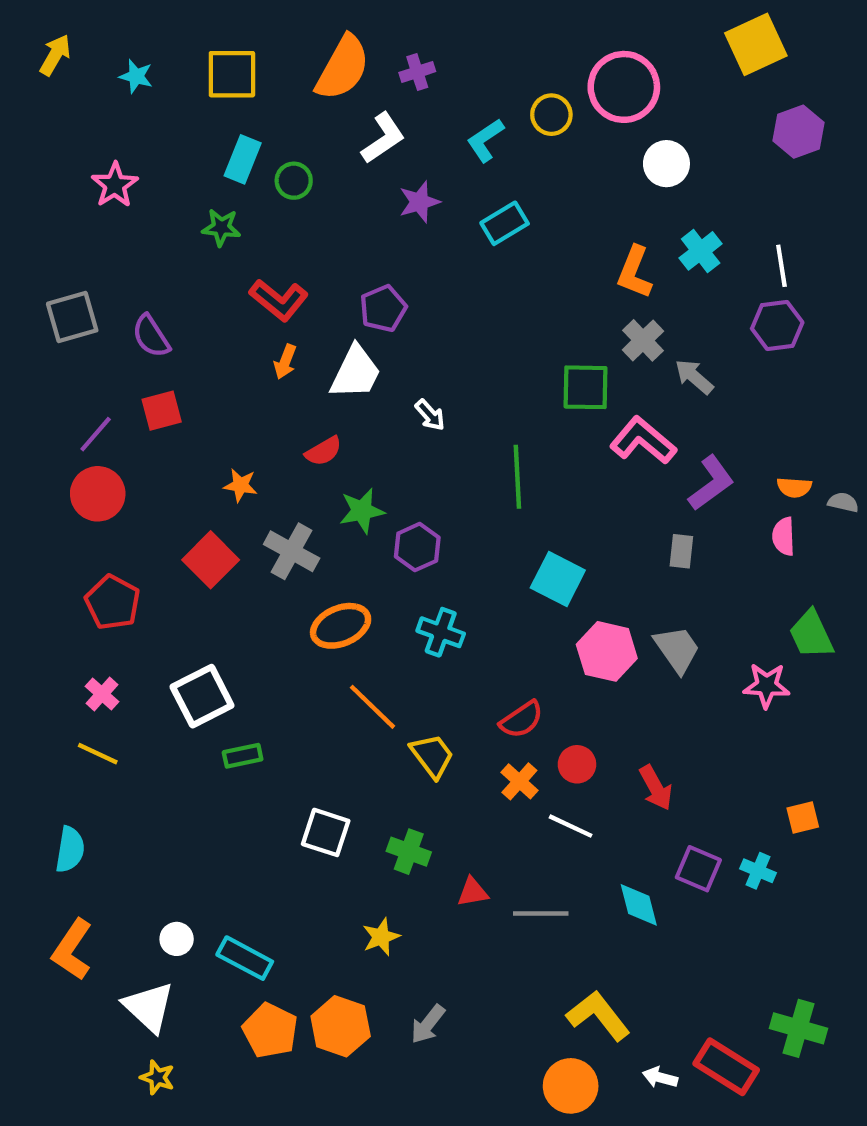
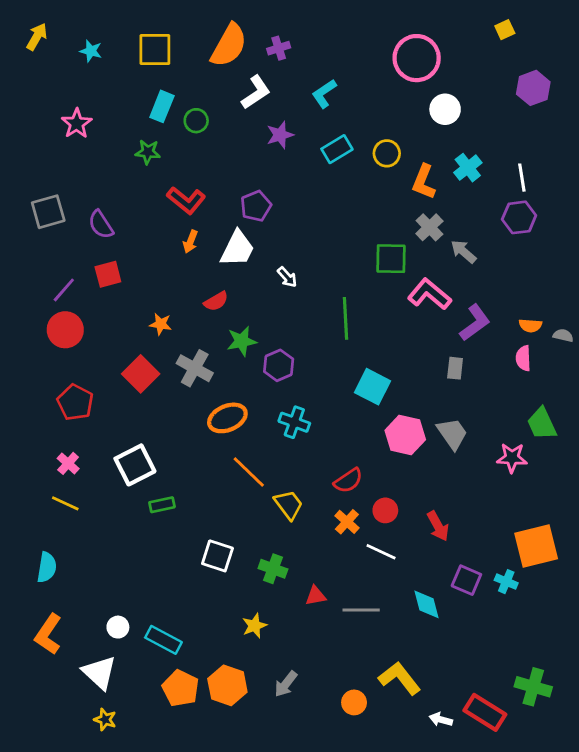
yellow square: (756, 44) -> (505, 30), size x0.5
yellow circle: (551, 115) -> (387, 153), moved
orange square: (803, 818) -> (536, 546), size x2.0
orange circle: (571, 1086) -> (354, 702), moved, size x0.7

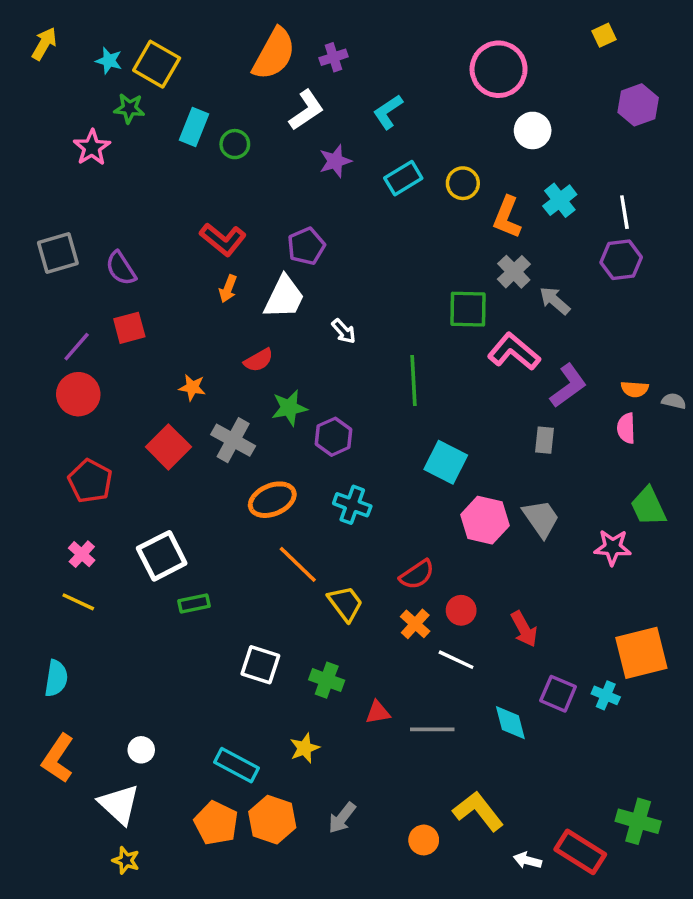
yellow square: (155, 50) -> (157, 64), moved, turned 30
green star: (148, 152) -> (129, 108), moved
cyan rectangle: (163, 640) -> (237, 765), moved

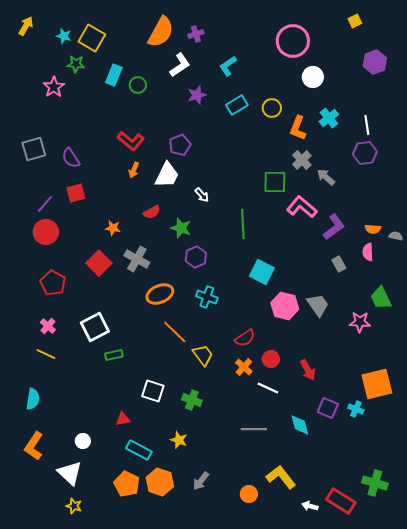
green star: (289, 408) -> (181, 228), moved, turned 30
gray rectangle: (544, 440) -> (339, 264), moved, turned -35
red triangle: (378, 712) -> (123, 419), moved
yellow star: (305, 748) -> (179, 440), turned -30

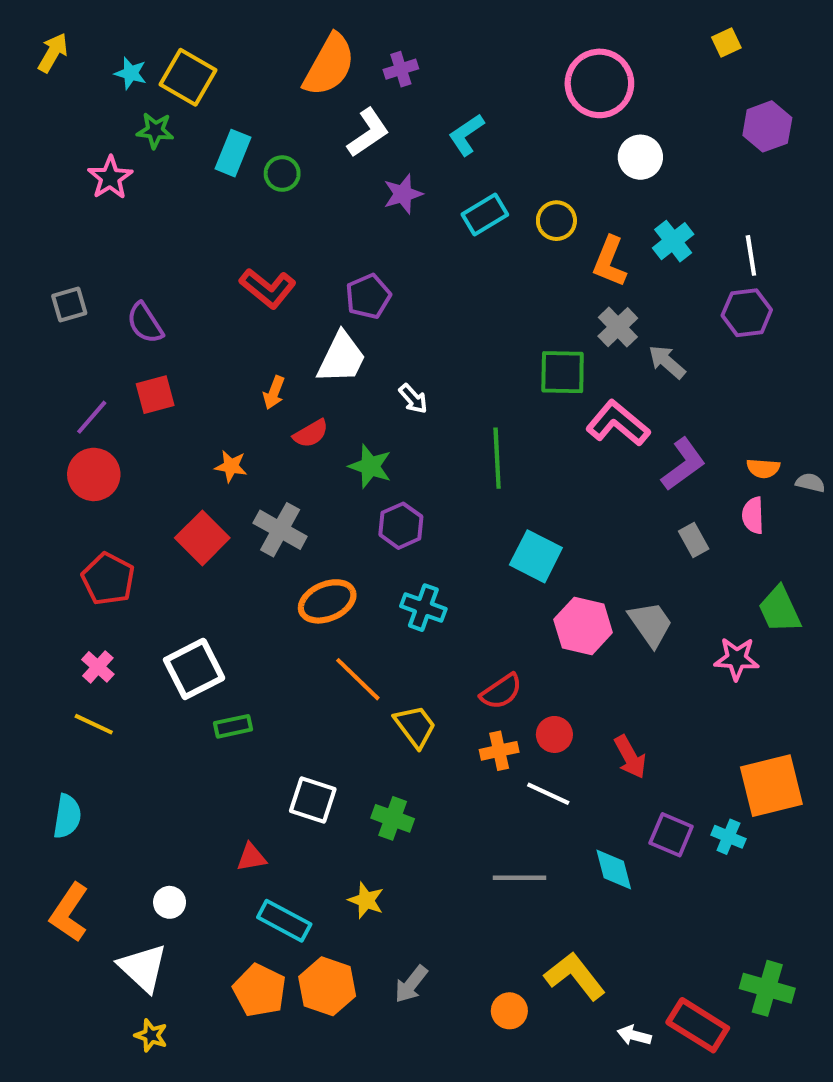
gray square: (34, 149) -> (69, 305), size x0.7
orange arrow: (134, 170) -> (274, 393), moved
orange cross: (244, 367) -> (499, 751), turned 36

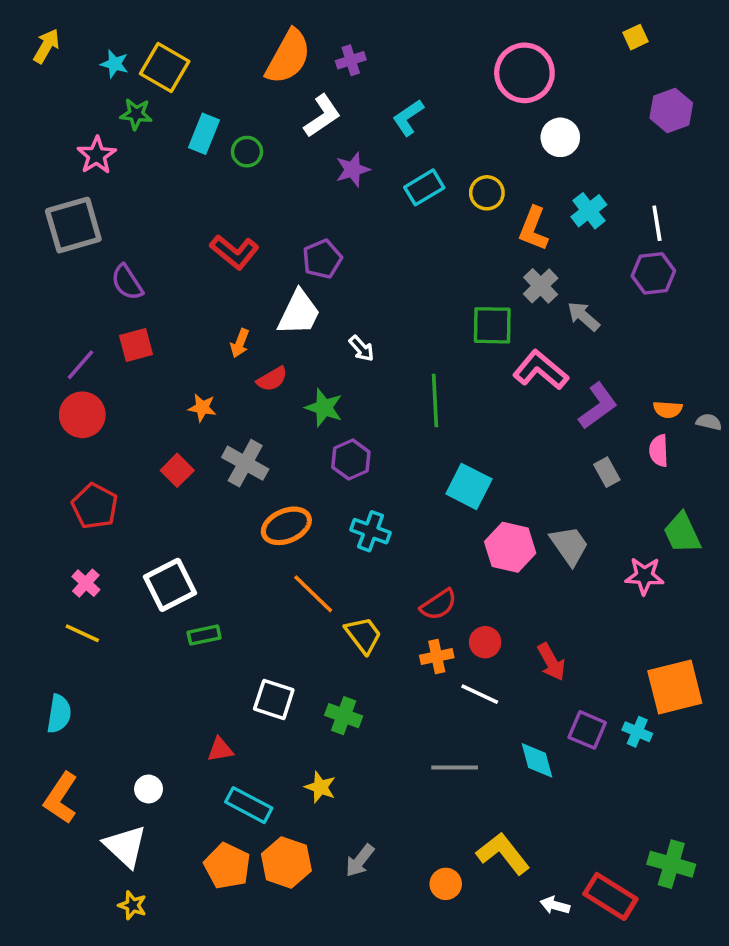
gray square: (69, 305) -> (73, 225), moved, size x1.8
red square: (202, 538) -> (177, 470), size x0.7

